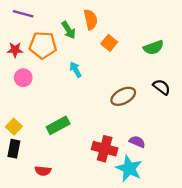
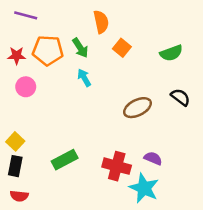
green arrow: (69, 30) -> (80, 48), moved
green rectangle: (58, 125) -> (65, 160), moved
red semicircle: (43, 171) -> (19, 196), moved

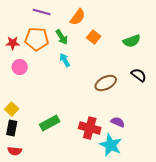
purple line: (26, 15) -> (42, 12), moved
orange semicircle: (101, 22) -> (78, 17), turned 48

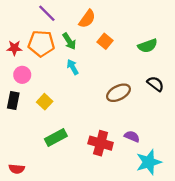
purple line: (42, 12) -> (47, 13), turned 30
yellow square: (12, 109) -> (45, 102), moved
black rectangle: (12, 128) -> (13, 101), moved
cyan star: (111, 145) -> (149, 162), moved, turned 30

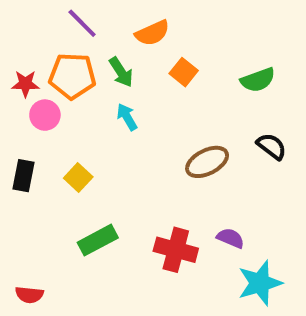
orange semicircle: (87, 19) -> (152, 33), turned 30
pink circle: (22, 75) -> (45, 115), moved

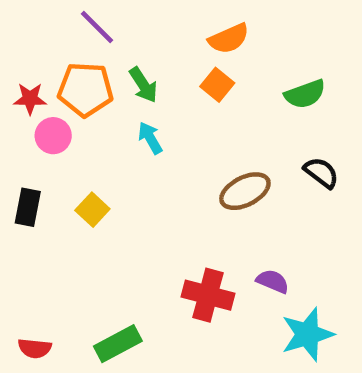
orange semicircle: (152, 33) -> (229, 39), moved
green rectangle: (98, 240) -> (118, 344), moved

